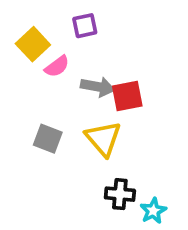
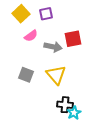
yellow square: (33, 44) -> (21, 14), moved
red square: (127, 96) -> (73, 39), moved
cyan star: (153, 211) -> (74, 113), moved

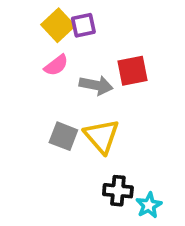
yellow square: (21, 14) -> (58, 25), moved
gray square: (26, 75) -> (63, 136), moved
cyan star: (74, 113) -> (149, 205), moved

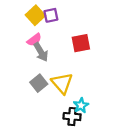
gray arrow: (96, 85) -> (41, 52), moved, turned 48
gray square: (63, 136) -> (39, 83), turned 30
cyan star: (149, 205) -> (81, 105), moved

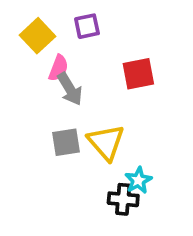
yellow square: (35, 15) -> (38, 36), moved
pink semicircle: (34, 40) -> (58, 68), turned -32
gray square: (39, 83) -> (66, 142), turned 30

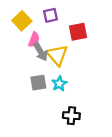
red square: (138, 74) -> (78, 32), moved
yellow triangle: (106, 142) -> (57, 55), moved
cyan star: (138, 180) -> (59, 84), moved

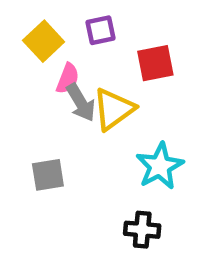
yellow triangle: (57, 55) -> (114, 109), turned 35
gray square: (38, 83) -> (48, 175), moved
cyan star: (59, 84) -> (160, 166), moved, size x1.5

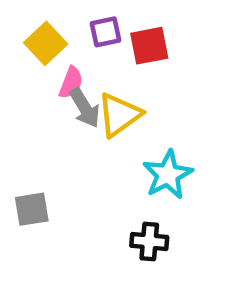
red square: (155, 63) -> (149, 46), moved
gray square: (48, 175) -> (32, 209), moved

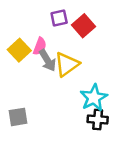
yellow square: (46, 43) -> (19, 50), moved
red square: (149, 46) -> (83, 26), turned -30
black cross: (149, 241) -> (98, 120), moved

